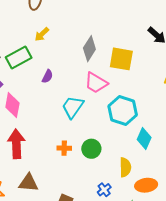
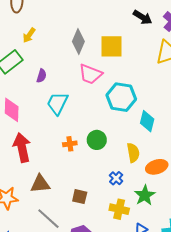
cyan trapezoid: (73, 107) -> (57, 103), moved

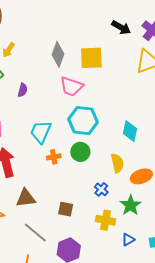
cyan hexagon: (121, 97) -> (83, 121), moved
cyan trapezoid: (57, 103) -> (41, 132), moved

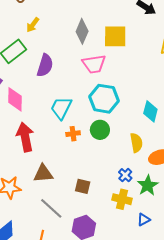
pink trapezoid: (71, 86) -> (94, 64), turned -30
purple semicircle: (23, 90) -> (45, 65), size x1.6
blue cross: (101, 189) -> (125, 175), moved

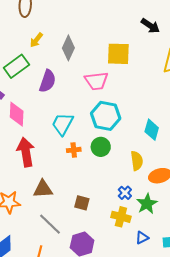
gray diamond: (82, 31) -> (68, 48), moved

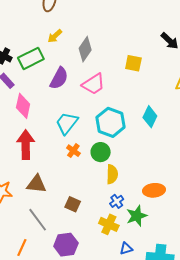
yellow square: (118, 54) -> (133, 63), size x0.7
pink trapezoid: (96, 81) -> (94, 84), moved, turned -35
cyan diamond: (152, 130) -> (150, 117), moved
orange cross: (74, 150) -> (73, 151), turned 32
yellow semicircle: (137, 161) -> (112, 174), moved

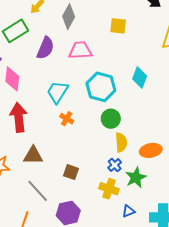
pink trapezoid: (94, 84) -> (80, 50), turned -145
green circle: (101, 152) -> (111, 119), moved
yellow semicircle: (112, 174) -> (121, 142), moved

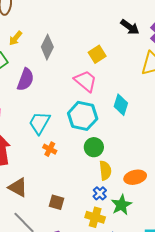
yellow square: (118, 26) -> (97, 54), turned -36
pink trapezoid: (80, 50) -> (85, 81), moved, turned 45
brown triangle: (33, 155) -> (18, 187), turned 30

